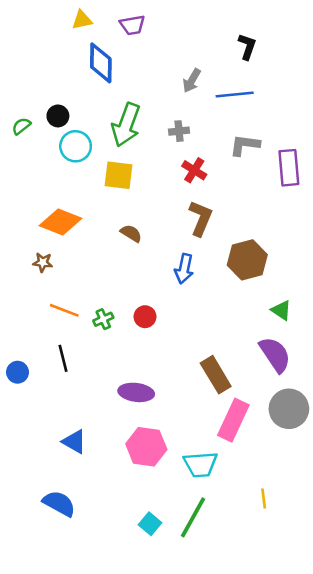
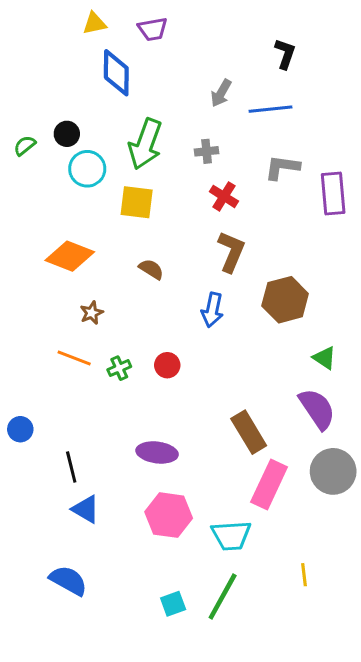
brown star: (43, 262) -> (92, 313), moved, turned -30
black line: (63, 358) -> (71, 467), moved
cyan square: (150, 524) -> (173, 604), turned 30

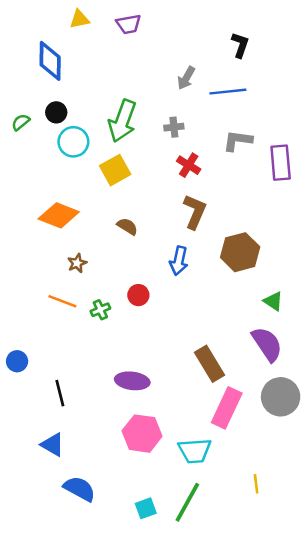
blue diamond: (116, 73) -> (50, 61), moved
yellow square: (137, 202) -> (115, 170), turned -36
red circle: (167, 365) -> (138, 295), moved
blue triangle: (86, 509) -> (53, 445), moved
blue semicircle: (68, 581) -> (80, 489), moved

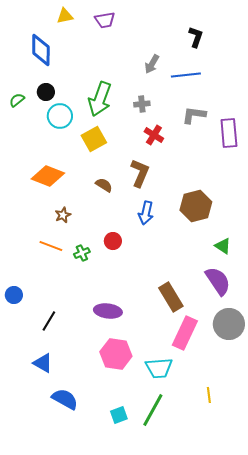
brown L-shape: (195, 212) -> (140, 173), moved
black line: (60, 393) -> (49, 321), turned 45

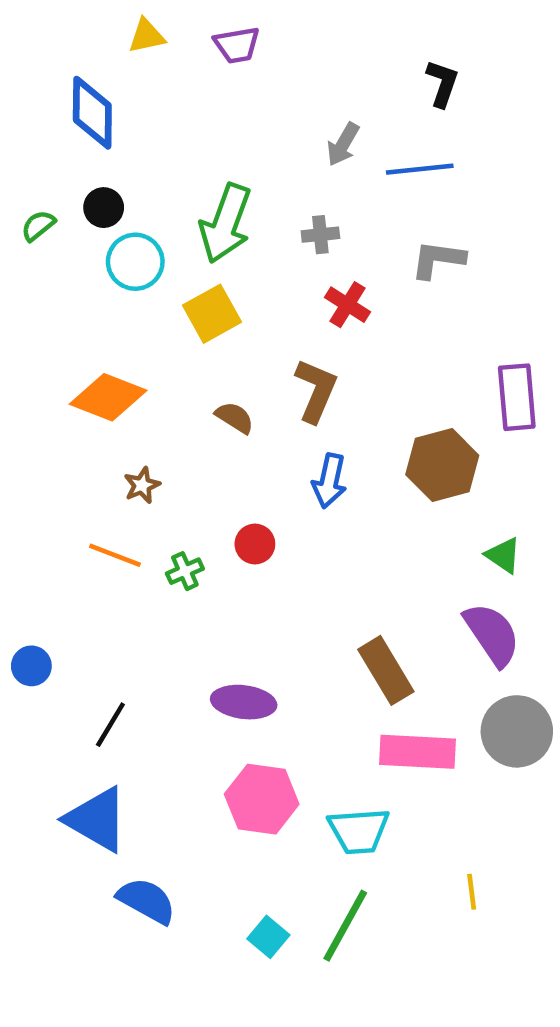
purple rectangle: (229, 133) -> (517, 397), moved
pink rectangle: (185, 333) -> (417, 752), turned 68
blue triangle: (43, 363) -> (97, 819), size x1.5
cyan square: (119, 415) -> (268, 937), turned -30

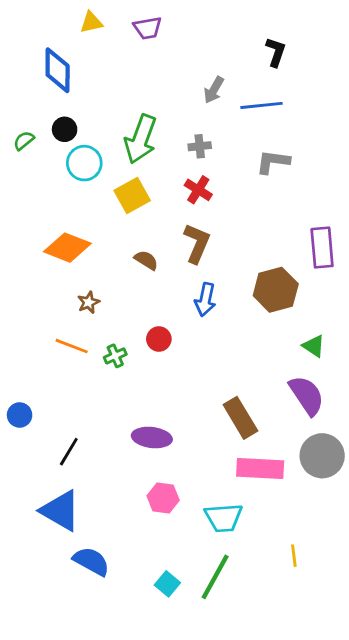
red cross: (347, 305) -> (198, 190), moved
pink hexagon: (262, 799) -> (163, 498), size x0.7

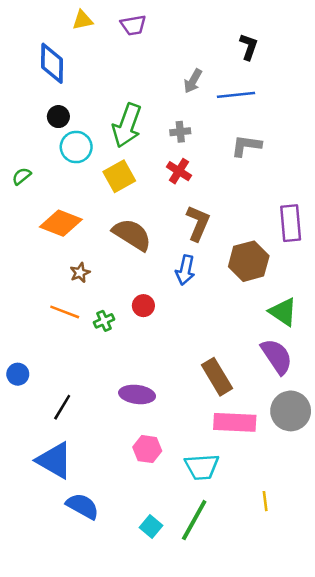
green semicircle: (24, 141) -> (22, 176), moved
brown L-shape: (197, 243) -> (198, 223), moved
brown semicircle: (146, 260) -> (132, 235), size x1.8
green triangle: (314, 346) -> (283, 312), size x1.4

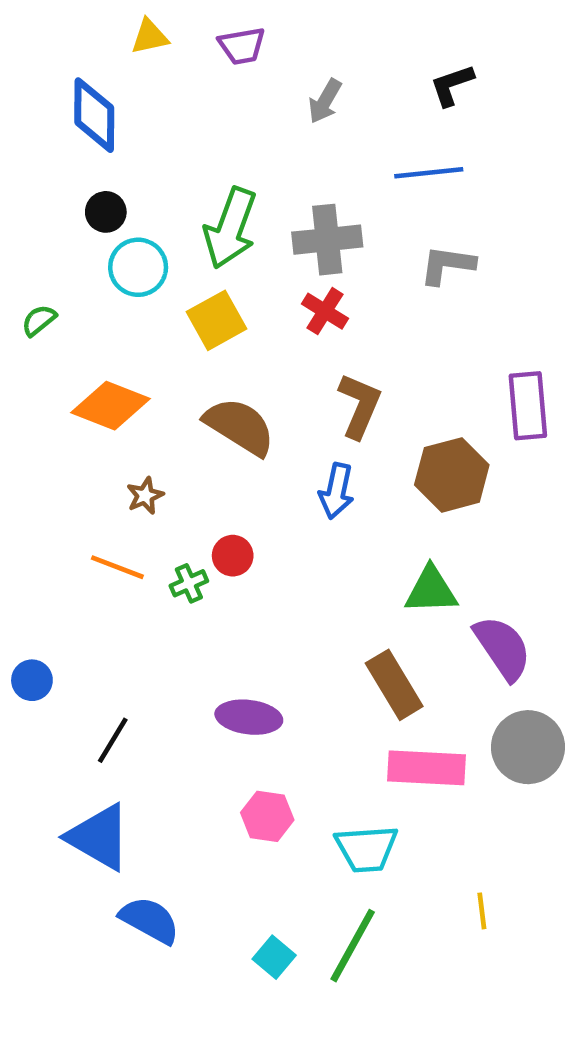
black L-shape: (249, 47) -> (452, 85), turned -128
gray arrow: (193, 81) -> (325, 101), moved
gray cross: (180, 132) -> (327, 240), size x1.8
red circle: (143, 306) -> (233, 556), moved
green triangle: (283, 312) -> (431, 590), moved, turned -36

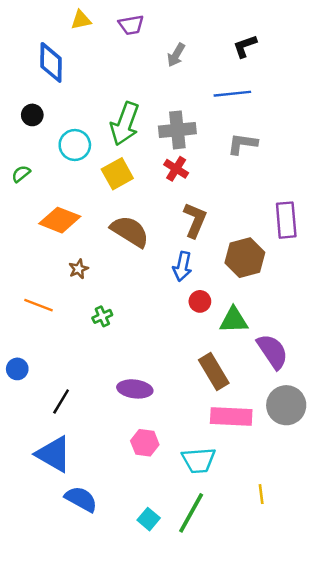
black circle: (106, 212) -> (32, 115), moved
red circle: (233, 556) -> (200, 301), moved
orange line: (117, 567) -> (39, 305), moved

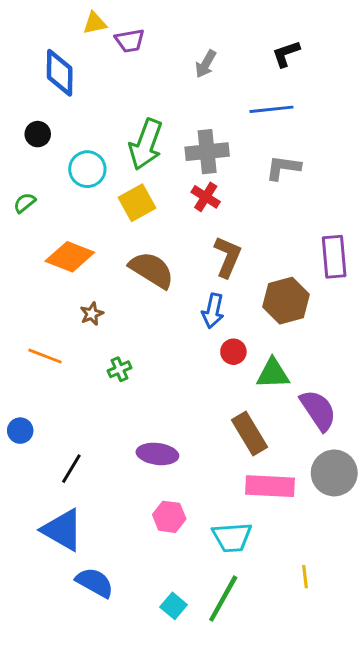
purple trapezoid: (131, 25) -> (130, 41), moved

